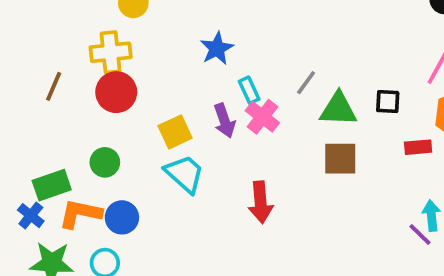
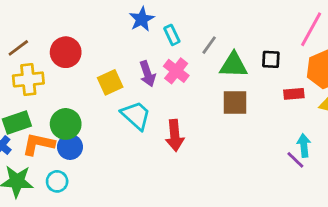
yellow cross: (111, 52) -> (28, 79), moved
brown line: (54, 86) -> (18, 48), turned 30
cyan rectangle: (249, 90) -> (172, 35), moved
green circle: (105, 162) -> (66, 124), moved, size x1.4
cyan trapezoid: (185, 174) -> (136, 115), moved

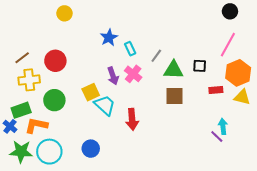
yellow square: (110, 82) -> (91, 92), moved
green circle: (66, 124) -> (54, 100), moved
blue circle: (70, 147) -> (91, 149), moved
cyan circle: (57, 181) -> (49, 152), size x1.6

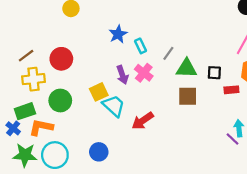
black square: (200, 66) -> (214, 73), moved
red arrow: (132, 119) -> (143, 121), turned 60

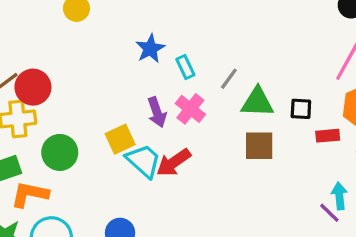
red circle: (61, 59) -> (33, 87), moved
red arrow: (143, 121) -> (174, 162), moved

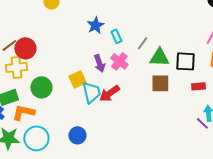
black square: (301, 109) -> (185, 61), size x1.5
red rectangle: (328, 136) -> (198, 86), moved
cyan trapezoid: (143, 161) -> (91, 92), turned 35

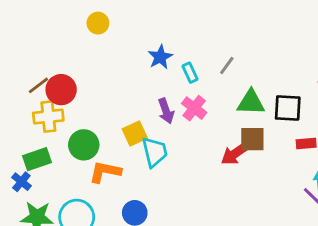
gray line: (142, 43) -> (227, 66), moved
red arrow: (109, 93) -> (235, 153), moved
orange L-shape: (23, 112) -> (105, 172), moved

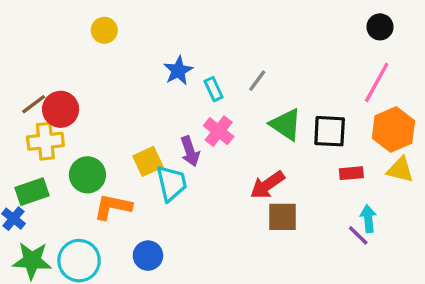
green triangle: (251, 102) -> (286, 124), turned 32
purple arrow: (166, 111) -> (190, 151), moved
brown square: (252, 139) -> (282, 217), moved

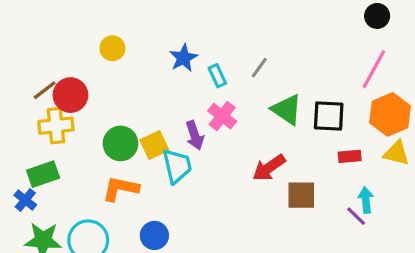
yellow circle: (104, 30) -> (112, 48), moved
green circle: (87, 175) -> (120, 143), moved
brown square: (282, 217) -> (301, 195), moved

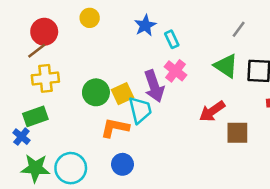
gray line: (259, 68) -> (239, 29), moved
red circle: (70, 95) -> (44, 32), moved
purple arrow: (195, 135) -> (154, 86), size x1.4
orange L-shape: (120, 189) -> (115, 128), moved

